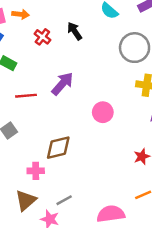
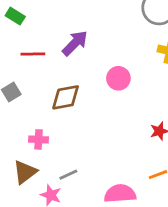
brown diamond: (58, 148) -> (66, 97), moved

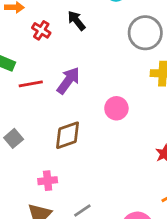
red line: (33, 54) -> (31, 84), moved

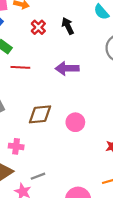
purple arrow: (68, 81) -> (67, 68), moved, turned -140
pink circle: (116, 108) -> (75, 122), moved

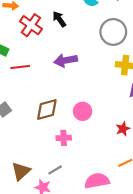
red cross: (38, 27) -> (31, 25), size x1.5
pink cross: (16, 146) -> (64, 138), moved

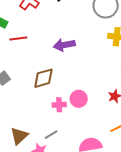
purple arrow: (66, 60) -> (64, 45), moved
pink circle: (83, 111) -> (79, 99), moved

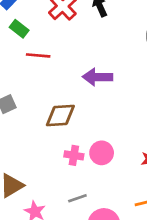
gray line: (51, 135) -> (77, 198), moved

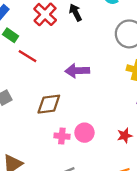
red line: (38, 55) -> (28, 56), turned 30

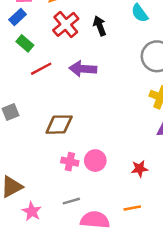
red line: (28, 56) -> (41, 69), turned -66
purple arrow: (77, 71) -> (83, 69), moved

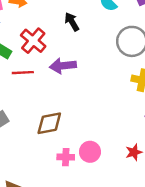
red cross: (66, 24) -> (33, 41), moved
red line: (41, 69) -> (23, 73), turned 35

